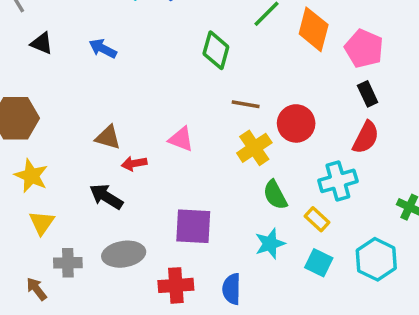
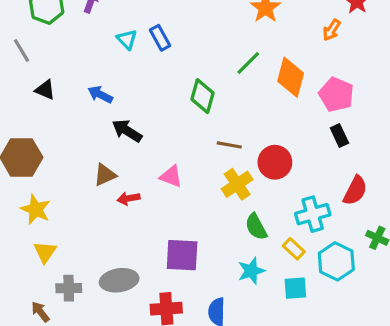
brown triangle: (108, 137) -> (105, 175), turned -40
red semicircle: (366, 137) -> (355, 191), moved
black arrow: (106, 197) -> (127, 131), moved
cyan hexagon: (376, 259) -> (336, 261), moved
cyan square: (319, 263) -> (295, 288), turned -30

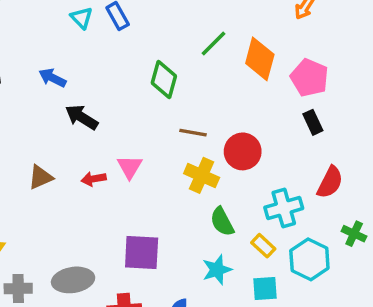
brown triangle: (105, 175) -> (40, 177), moved
pink triangle: (171, 176) -> (130, 167), turned 40
yellow cross: (237, 184) -> (202, 175), turned -32
red arrow: (129, 198) -> (94, 179), moved

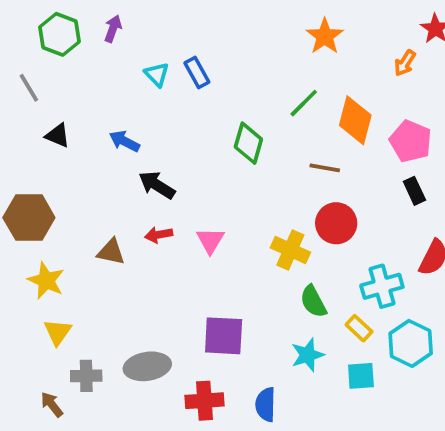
brown line: (193, 133) -> (325, 168), moved
brown triangle: (40, 177) -> (111, 252), turned 36
red arrow: (94, 179) -> (159, 235), moved

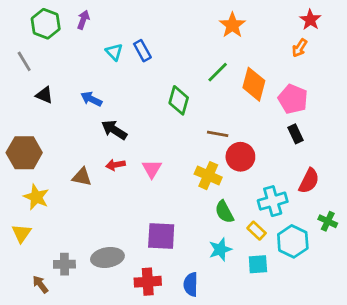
orange arrow: (405, 63) -> (300, 48), moved
brown line: (325, 168) -> (218, 134), moved
yellow triangle: (58, 332) -> (21, 233), moved

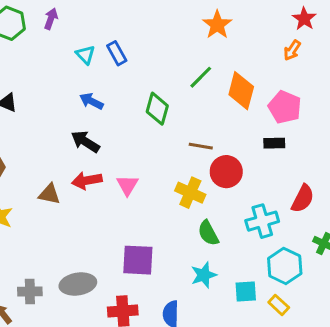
blue arrow: (91, 99) -> (91, 101), moved
black rectangle: (296, 134) -> (274, 143), moved, turned -66
red arrow: (116, 165) -> (87, 181), size x1.4
yellow rectangle: (257, 231) -> (279, 305), moved

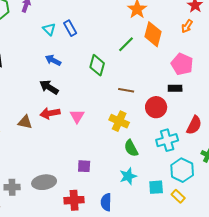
orange diamond: (241, 91) -> (153, 34), moved
red circle: (226, 172) -> (156, 107), moved
purple square: (138, 260) -> (84, 166), size x0.6

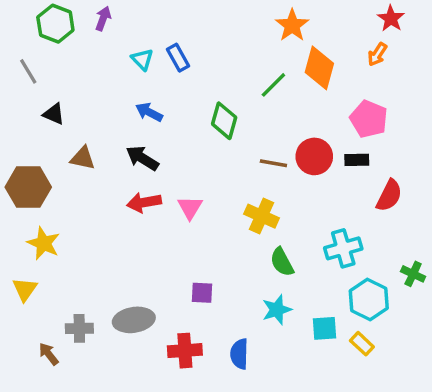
red circle: (156, 107) -> (314, 156), moved
brown triangle: (25, 122) -> (83, 158), moved
red semicircle: (194, 125) -> (389, 196), moved

